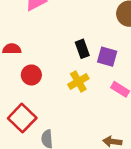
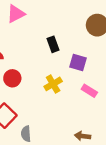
black rectangle: (82, 49) -> (53, 44), moved

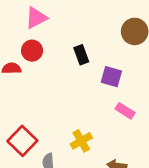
red circle: (12, 78) -> (32, 51), moved
yellow cross: (53, 84) -> (81, 141), moved

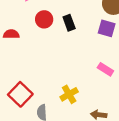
red circle: (32, 51) -> (44, 19), moved
purple square: (111, 77) -> (107, 28), moved

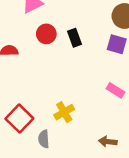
yellow cross: (69, 94) -> (64, 112), moved

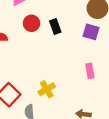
pink rectangle: (116, 90) -> (90, 71), turned 48

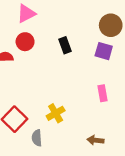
red circle: (32, 23) -> (25, 42), moved

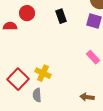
pink rectangle: (102, 93) -> (93, 57), turned -32
yellow cross: (56, 113) -> (43, 73), moved, turned -35

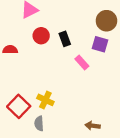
red circle: (27, 13) -> (41, 36), moved
pink rectangle: (93, 57) -> (82, 62), moved

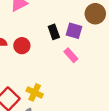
red circle: (41, 36) -> (22, 46), moved
purple square: (100, 44) -> (74, 31), moved

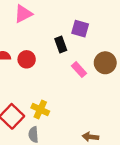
brown circle: (95, 14) -> (105, 63), moved
purple square: (74, 31) -> (80, 29), moved

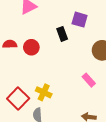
pink rectangle: (79, 70) -> (89, 80), moved

